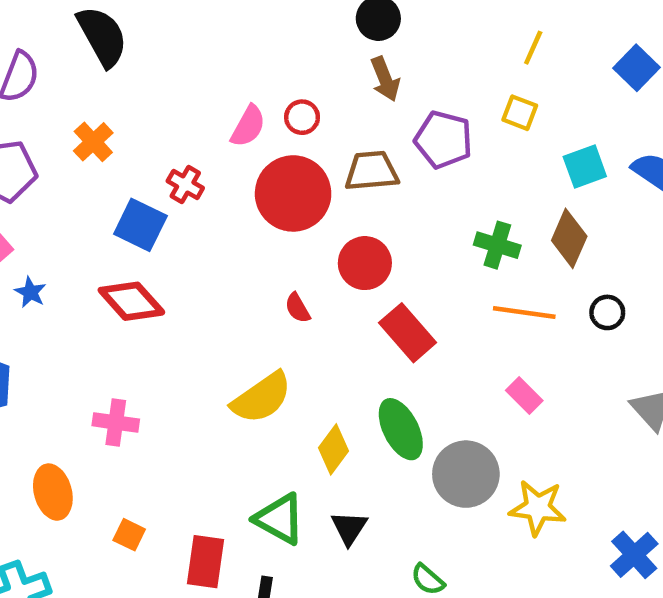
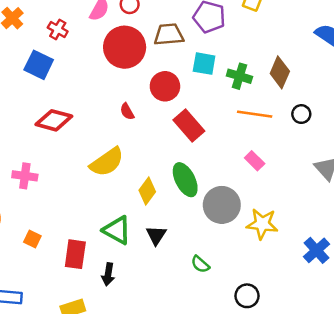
cyan square: (585, 167) -> (204, 64), moved, turned 30
red cross: (185, 185) -> (58, 29), moved
red diamond: (131, 301) -> (54, 120), moved, turned -33

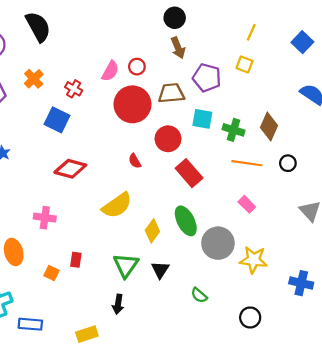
green triangle: (117, 230) -> (126, 265), turned 36
blue cross: (316, 250) -> (301, 283), turned -35
red rectangle: (75, 254) -> (76, 260), moved, size x0.6
black circle: (247, 296) -> (250, 317), moved

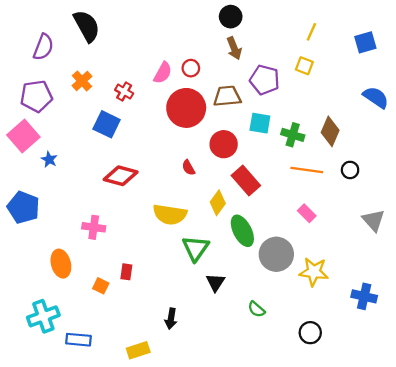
blue square: (302, 42) -> (365, 42), turned 30
yellow semicircle: (117, 205) -> (170, 214), turned 44
yellow diamond: (152, 231) -> (218, 203), moved
green triangle: (126, 265) -> (196, 248), moved

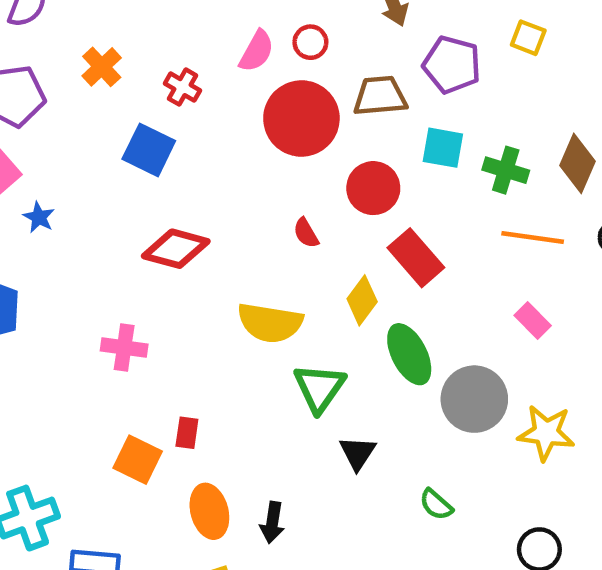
orange ellipse: (61, 264) -> (209, 511), moved
orange square: (101, 286) -> (138, 460), size x1.5

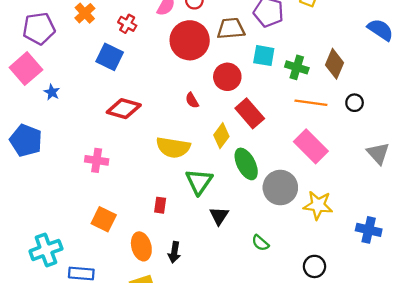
pink rectangle: (533, 321) -> (311, 146), size x1.8
red rectangle: (187, 433) -> (160, 205), moved

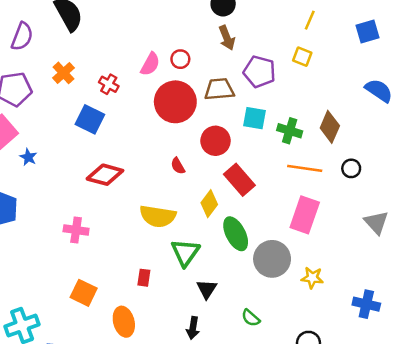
pink rectangle: (311, 146) -> (305, 215), turned 64
yellow star: (318, 205) -> (312, 278), size x0.7
black arrow: (174, 252) -> (193, 328), moved

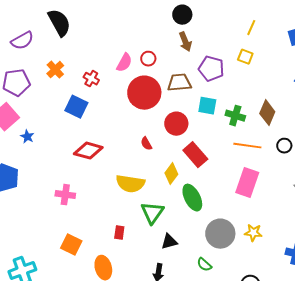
purple semicircle: (22, 36) -> (22, 41), turned 40
gray circle: (272, 259) -> (220, 234), moved
black triangle: (207, 289) -> (169, 242), turned 42

